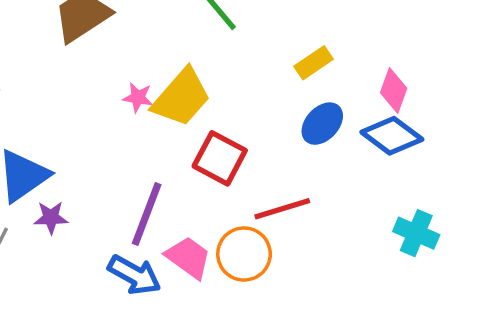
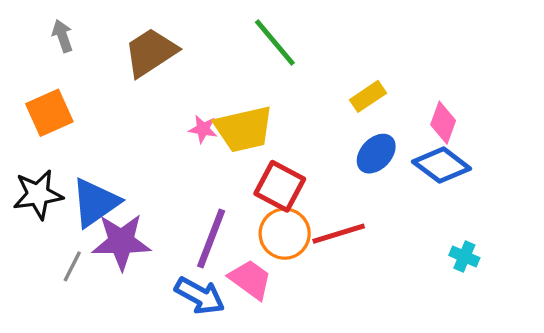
yellow trapezoid: (181, 97) -> (244, 129), turned 36
purple star: (51, 217) -> (121, 242), size x1.8
cyan cross: (416, 233) -> (464, 257), size x0.7
orange circle: (244, 254) -> (285, 234), moved

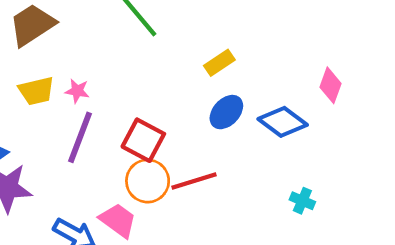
pink diamond: (443, 123) -> (331, 85), moved
yellow trapezoid: (244, 129) -> (36, 91), moved, size x0.7
purple line: (211, 239) -> (80, 137), moved

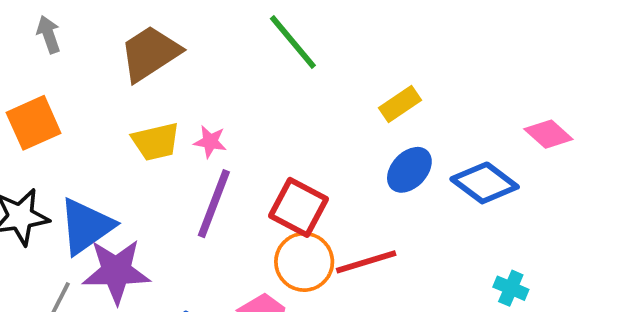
pink diamond: (331, 85) -> (548, 134), turned -68

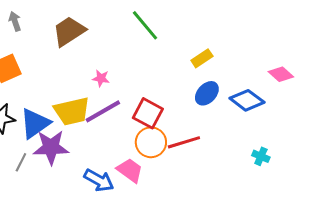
yellow trapezoid: (156, 142) -> (72, 111), moved, size x1.4
purple line: (214, 204) -> (103, 111), turned 39

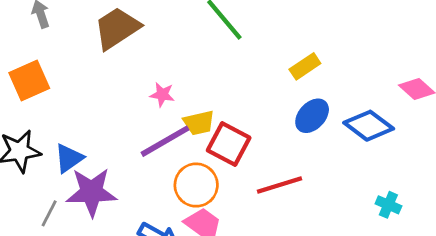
yellow trapezoid: (72, 111) -> (199, 123), moved, size x0.6
blue triangle: (35, 123) -> (69, 158), size x0.7
orange circle: (151, 142) -> (196, 185), moved

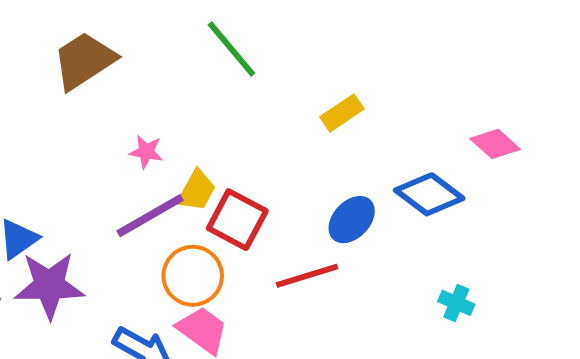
blue ellipse: (312, 116) -> (352, 220), moved
yellow trapezoid: (199, 123) -> (197, 190), turned -48

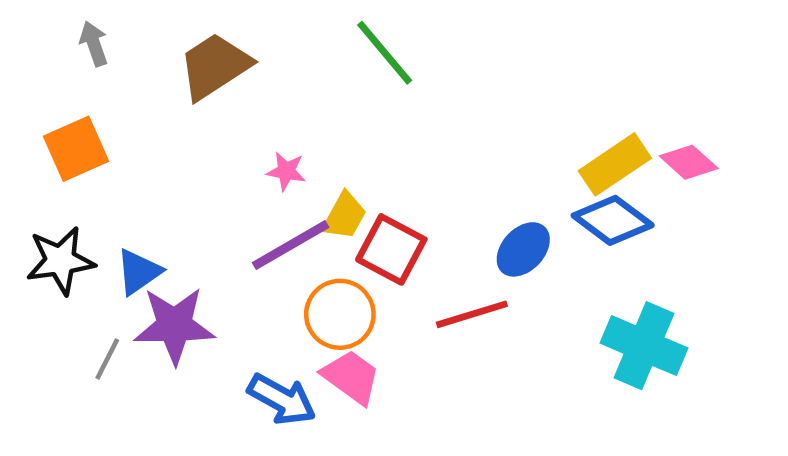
yellow rectangle: (342, 113) -> (615, 164), moved, size x1.4
cyan cross: (456, 303) -> (644, 346), size x2.0

